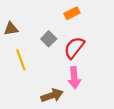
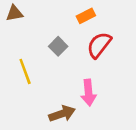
brown triangle: (11, 29) -> (14, 13), moved
red semicircle: (74, 48) -> (99, 45), moved

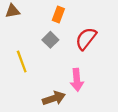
orange rectangle: (86, 16) -> (58, 15), moved, turned -42

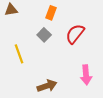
pink arrow: (77, 80) -> (86, 75), moved

